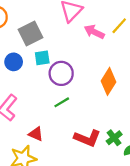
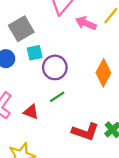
red triangle: (36, 134) -> (31, 112), moved

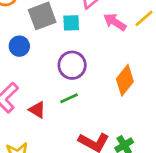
cyan square: (35, 53) -> (71, 23), moved

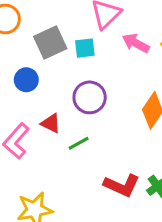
green line: (69, 98) -> (79, 143), moved
red triangle: (37, 110) -> (51, 123), moved

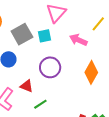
pink arrow: (136, 43) -> (78, 40), moved
green line: (79, 143) -> (40, 104), moved

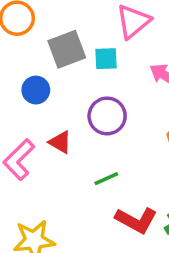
green line: (40, 104) -> (106, 179), moved

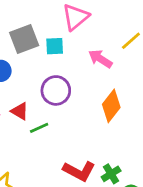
green line: (106, 179) -> (39, 128), moved

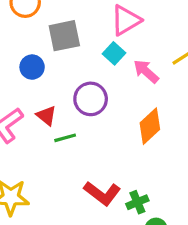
cyan square: (55, 46) -> (114, 53), moved, turned 36

